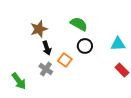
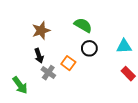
black arrow: (47, 48) -> (39, 56), moved

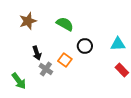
green semicircle: (83, 25) -> (65, 24), moved
brown star: (41, 30) -> (28, 21), moved

